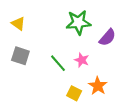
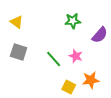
green star: (78, 22) -> (73, 21), size x0.7
orange star: (98, 86) -> (91, 80), turned 30

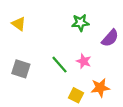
gray square: (19, 52) -> (21, 69), moved

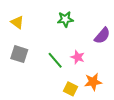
green star: (80, 23) -> (65, 19), moved
gray square: (21, 69) -> (19, 54), moved

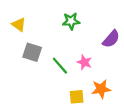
gray square: (19, 54) -> (32, 52), moved
yellow square: (70, 89) -> (77, 97), turned -32

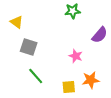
green star: (71, 21) -> (73, 11), moved
green line: (60, 66) -> (36, 76), moved

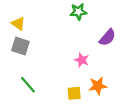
gray square: (29, 47) -> (20, 46), moved
green line: (36, 76) -> (28, 85), moved

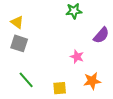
yellow square: (74, 93) -> (60, 88), moved

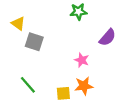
gray square: (19, 43) -> (34, 42), moved
orange star: (92, 81) -> (84, 86), moved

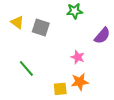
gray square: (34, 42) -> (41, 27), moved
green line: (28, 85) -> (26, 68), moved

